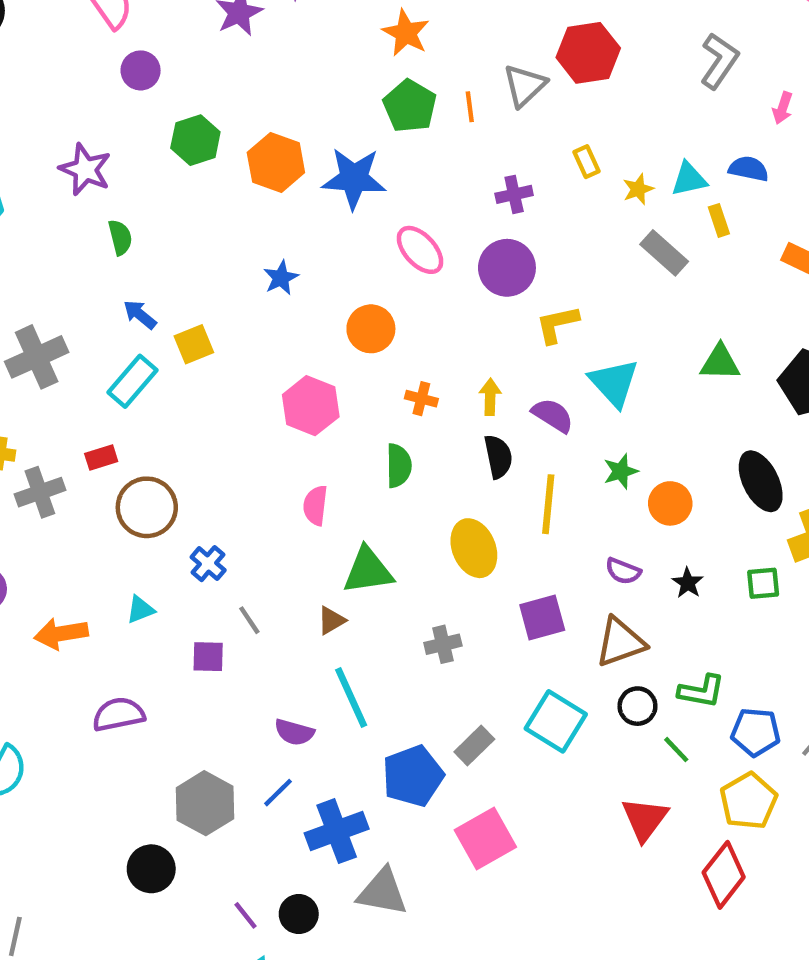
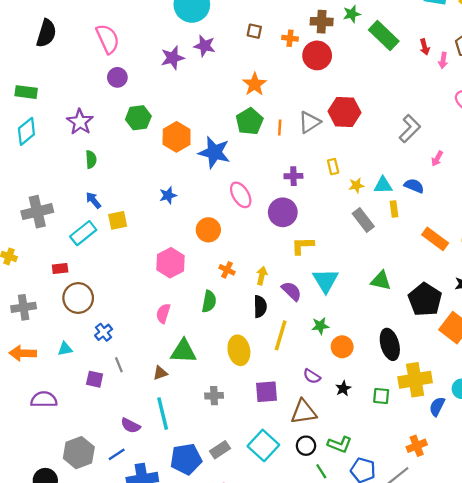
gray cross: (40, 492) -> (24, 307), moved

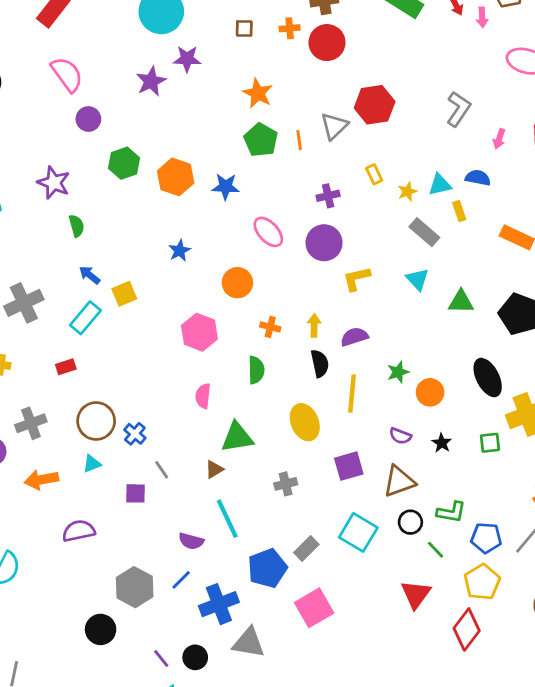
blue star: (214, 152) -> (226, 187), size x0.7
cyan triangle: (326, 281) -> (418, 279), moved, size x0.7
purple semicircle: (292, 291) -> (354, 337), turned -50
brown circle: (78, 298) -> (96, 421), moved

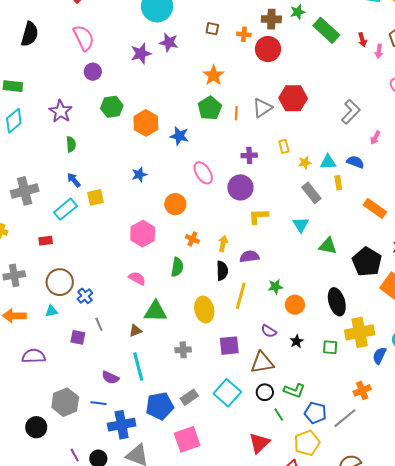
pink semicircle: (203, 396) -> (137, 278), turned 102
blue line: (181, 580) -> (98, 403), turned 42

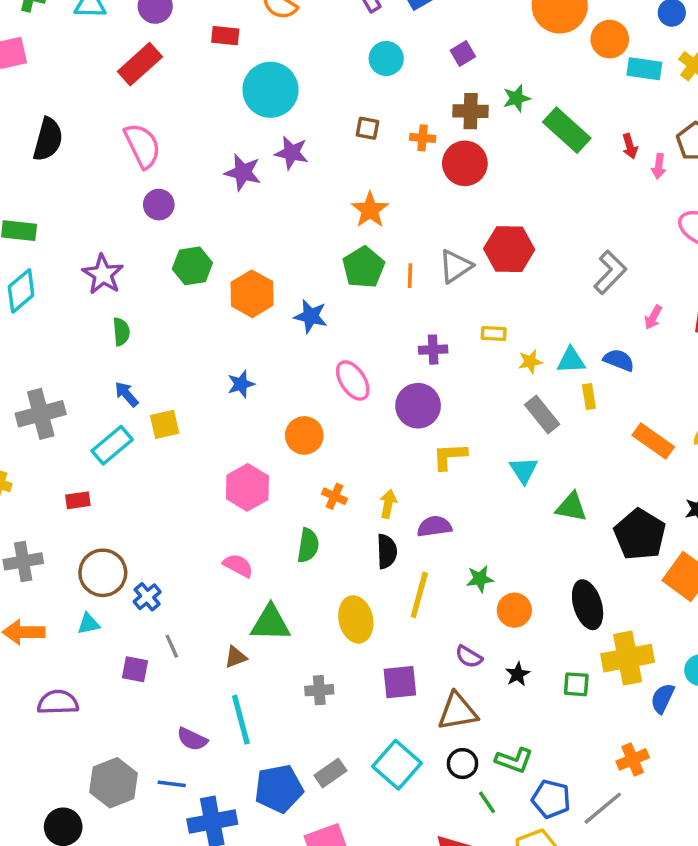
purple star: (141, 54) -> (243, 172), turned 30
yellow rectangle: (284, 146) -> (494, 333), turned -72

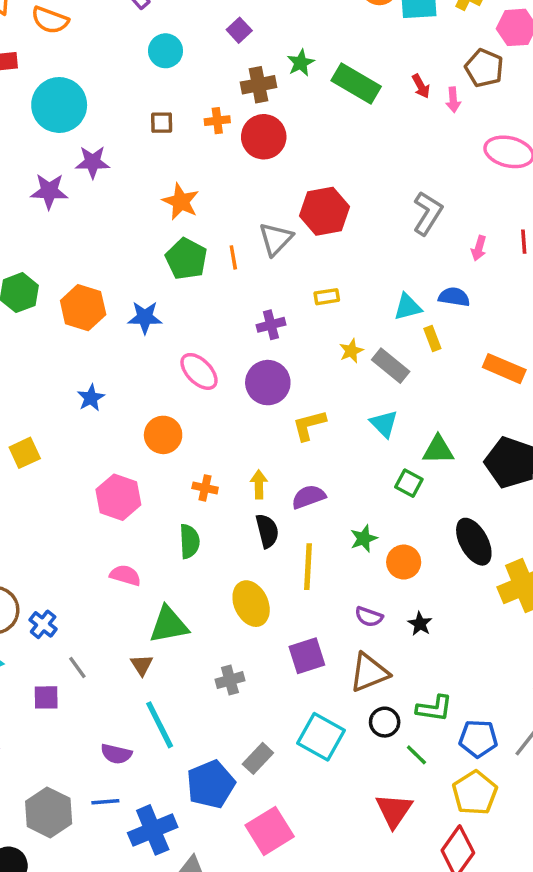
yellow star: (530, 362) -> (351, 351), moved
brown triangle: (236, 657) -> (142, 665), turned -30
green square: (576, 684) -> (409, 483), moved, turned 36

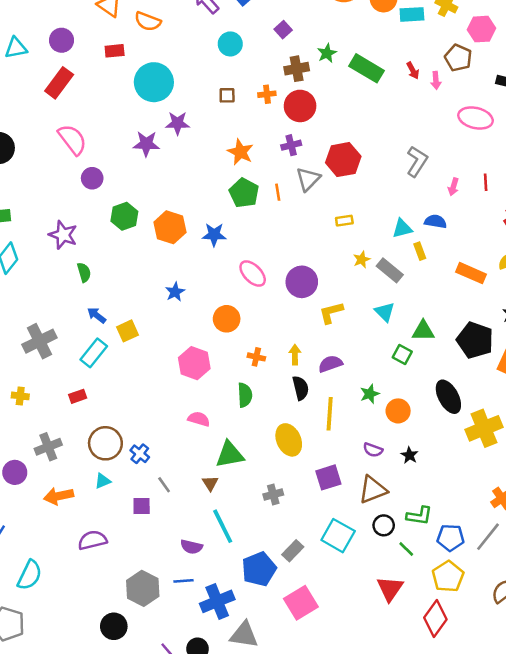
purple cross: (271, 325) -> (291, 145), moved

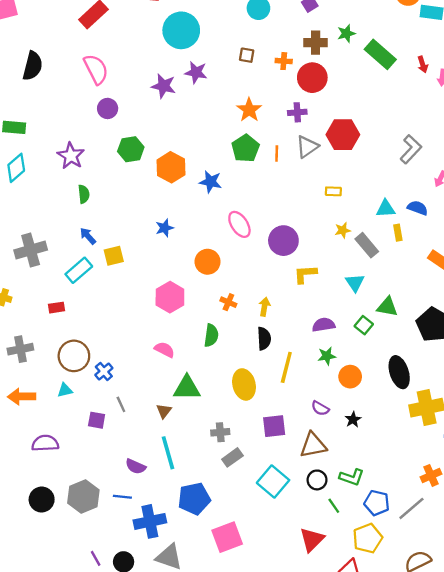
purple semicircle: (330, 364) -> (324, 325), moved
gray rectangle: (293, 551) -> (232, 457), moved
black circle: (114, 626) -> (42, 500), moved

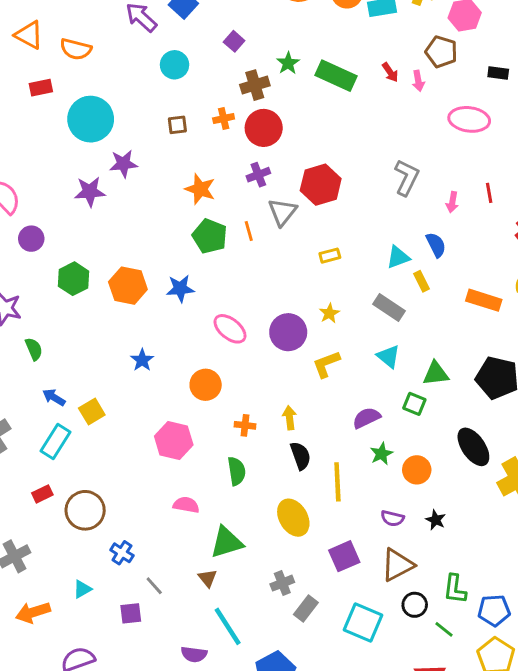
blue semicircle: (418, 208) -> (436, 245), turned 60
yellow star: (343, 230) -> (329, 313), moved
brown circle: (74, 356) -> (85, 510), moved
green L-shape: (352, 477) -> (455, 589), turned 95

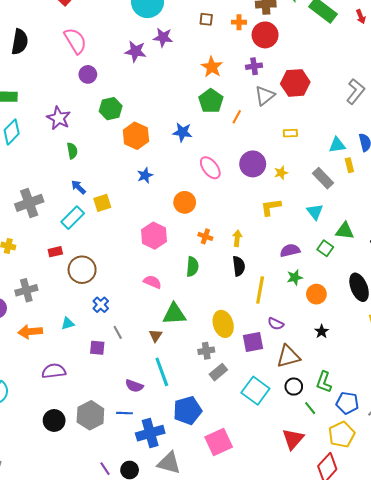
orange line: (249, 231) -> (237, 117), moved, turned 32
orange hexagon: (128, 286) -> (136, 136), moved
purple circle: (288, 332) -> (253, 164), moved
yellow ellipse: (293, 518) -> (223, 324), moved
purple semicircle: (392, 518) -> (276, 324), moved

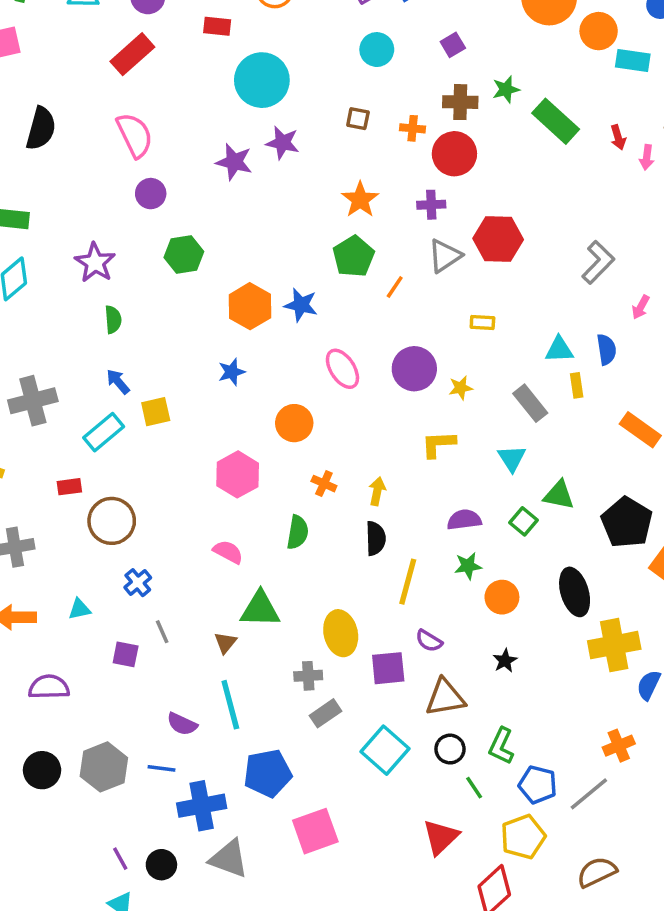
orange hexagon: (136, 136) -> (250, 306), moved

